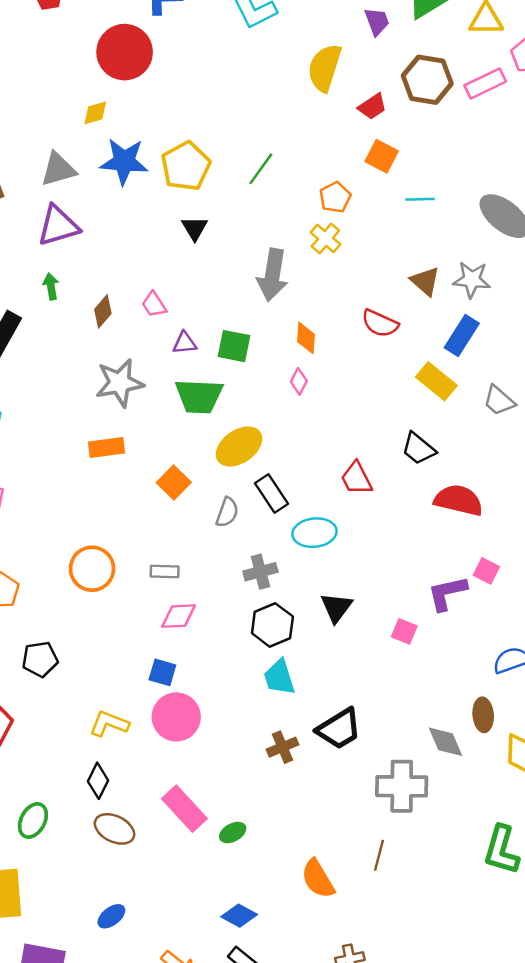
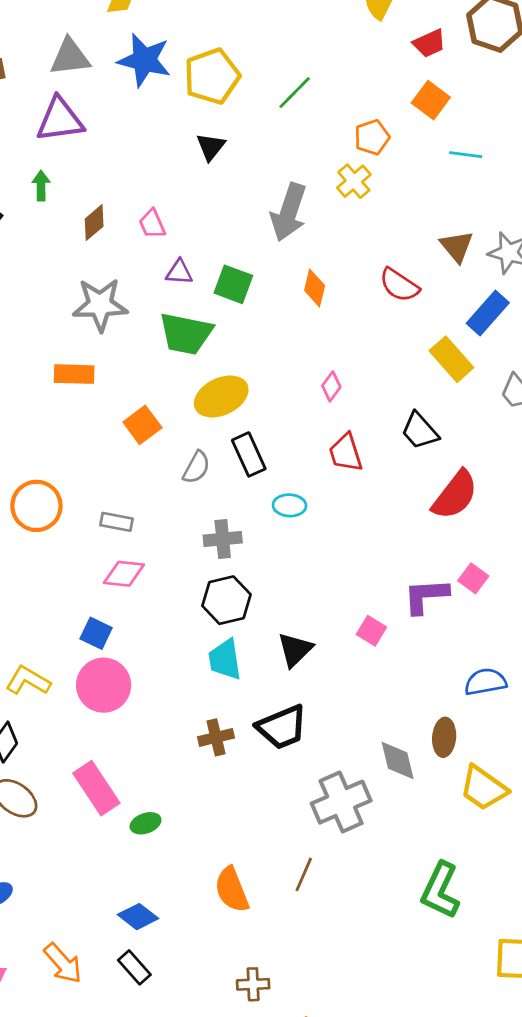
pink diamond: (299, 381) -> (331, 386), moved
red semicircle: (459, 500) -> (455, 495), turned 105
cyan ellipse: (314, 533) -> (290, 505), size x0.7
black triangle: (336, 607) -> (295, 650), moved
gray cross: (402, 786) -> (341, 802), turned -33

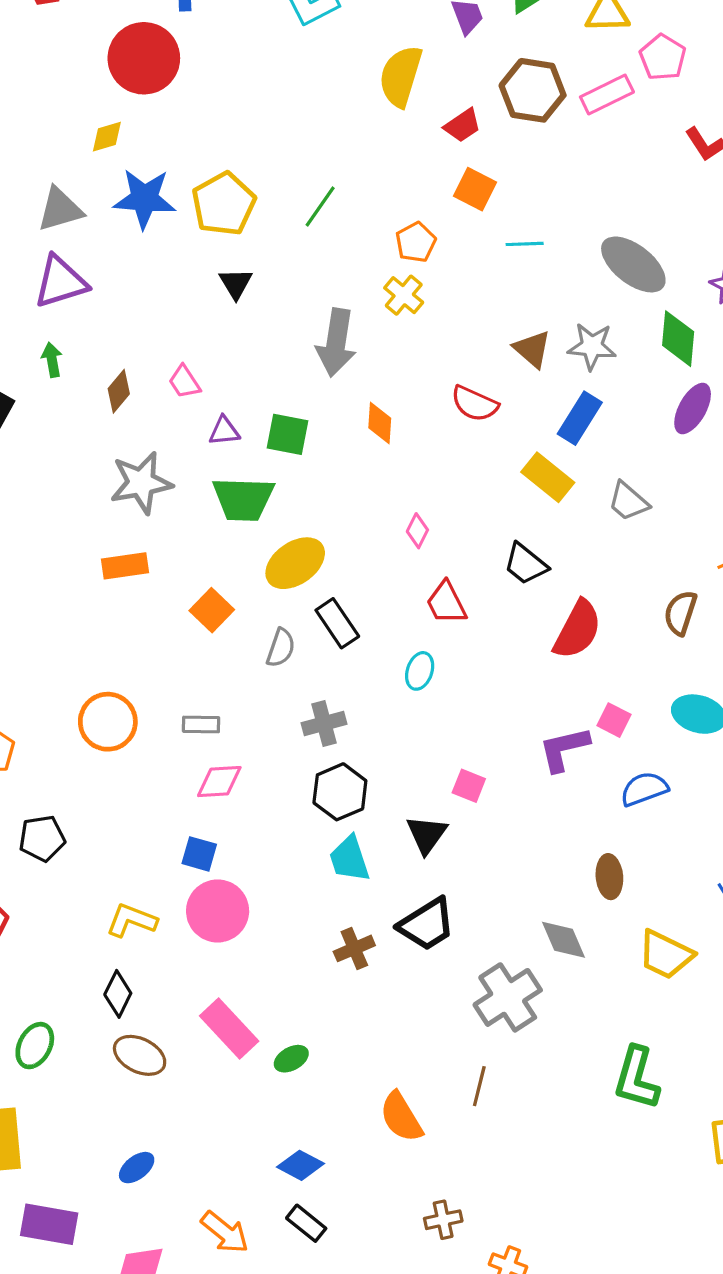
cyan ellipse: (290, 505) -> (420, 671), moved, turned -64
pink square: (371, 631) -> (469, 786), moved
blue semicircle: (485, 682) -> (644, 789), moved
brown ellipse: (444, 737) -> (609, 877), moved

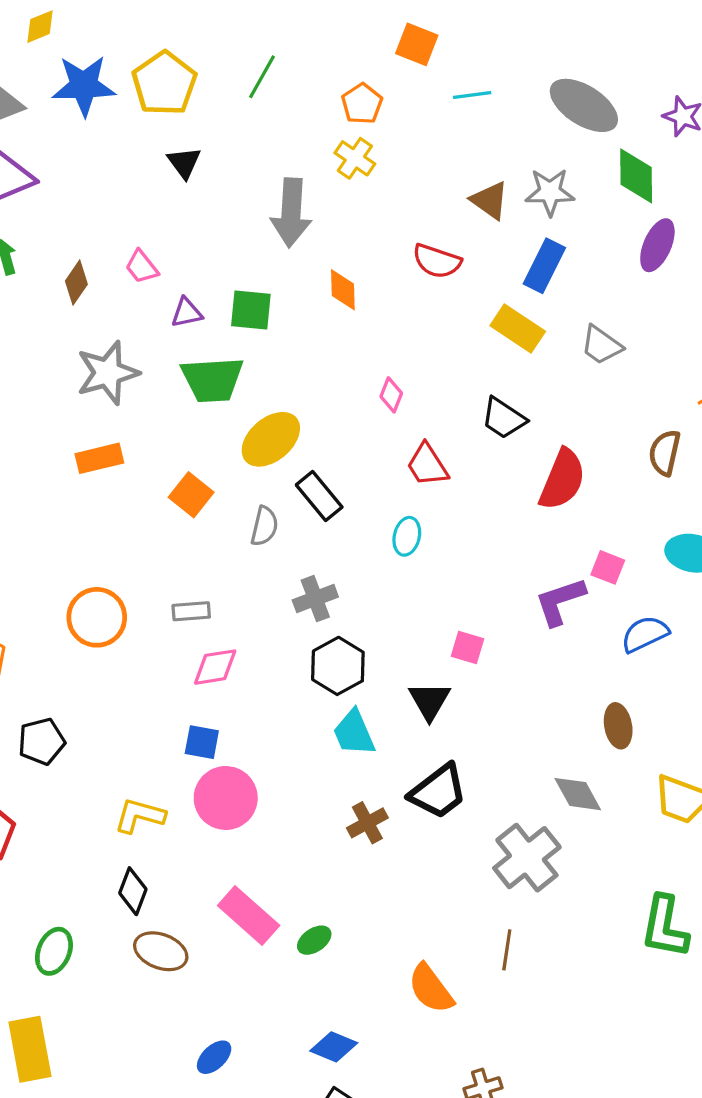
blue ellipse: (137, 1168) -> (214, 1057), moved

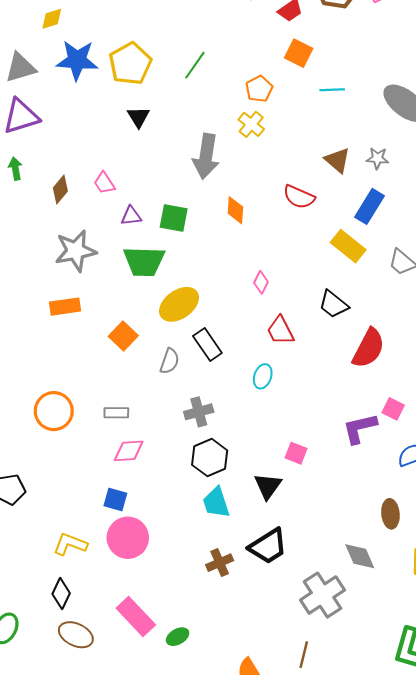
gray star: (550, 192) -> (377, 158), size x0.7

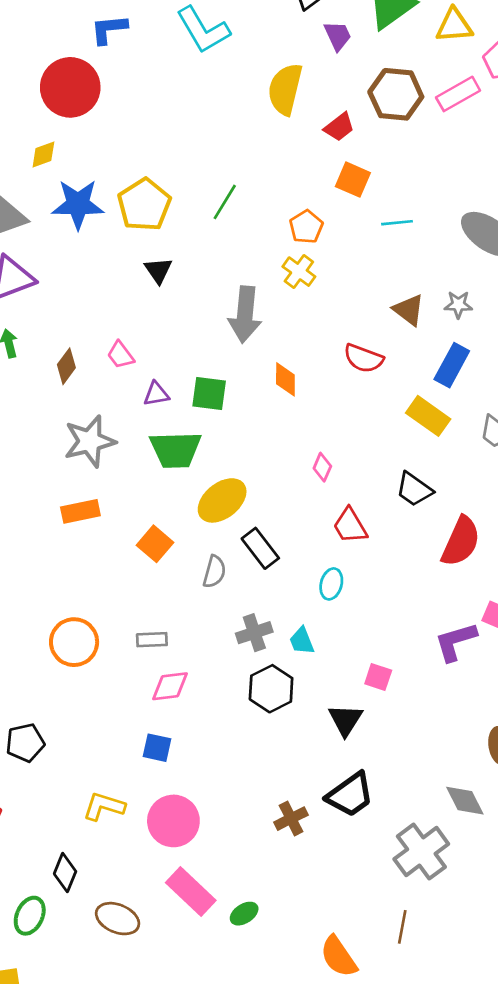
cyan trapezoid: (216, 503) -> (302, 641), moved, size x0.7
pink circle: (128, 538) -> (173, 821), moved
black diamond: (61, 594) -> (65, 873), moved

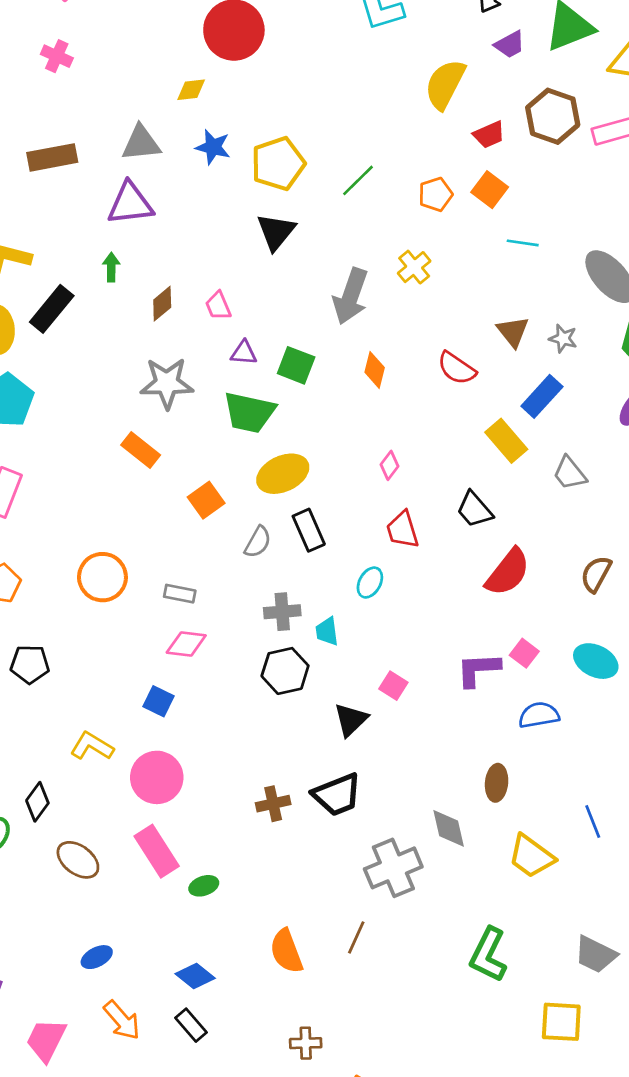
purple trapezoid: (338, 36) -> (510, 44), turned 72
blue star: (78, 204) -> (213, 147), size x0.7
orange pentagon: (306, 227) -> (436, 194), moved
black triangle: (158, 270) -> (276, 232), size x1.4
orange rectangle: (80, 511) -> (141, 450), turned 36

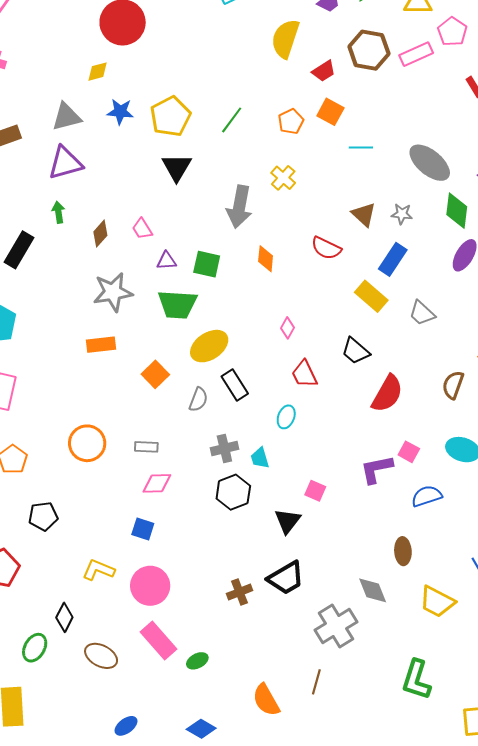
orange rectangle: (141, 450) -> (101, 345), turned -36

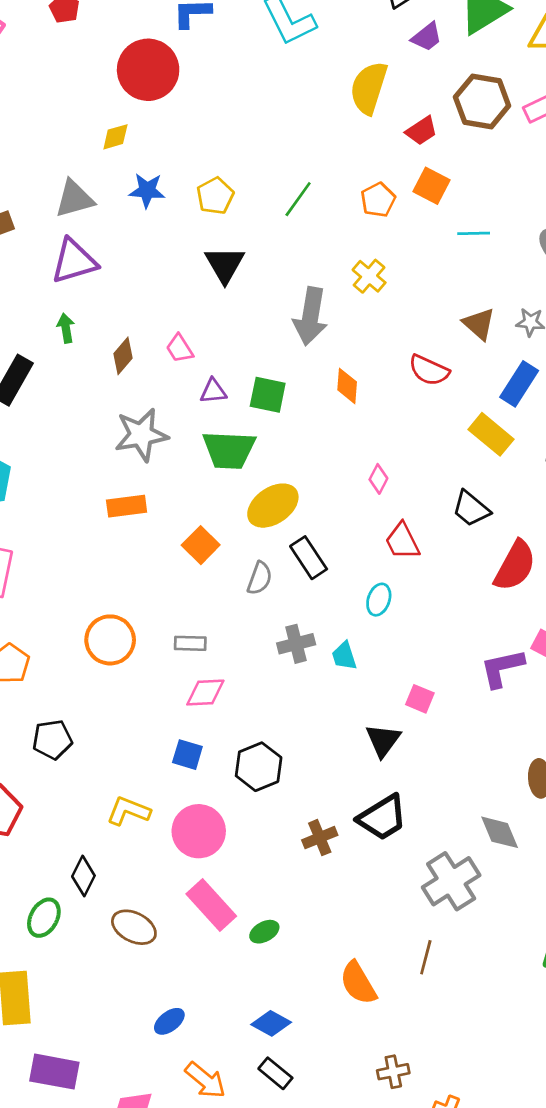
yellow pentagon: (171, 116) -> (215, 196), size x0.7
black hexagon: (233, 492) -> (259, 767), moved

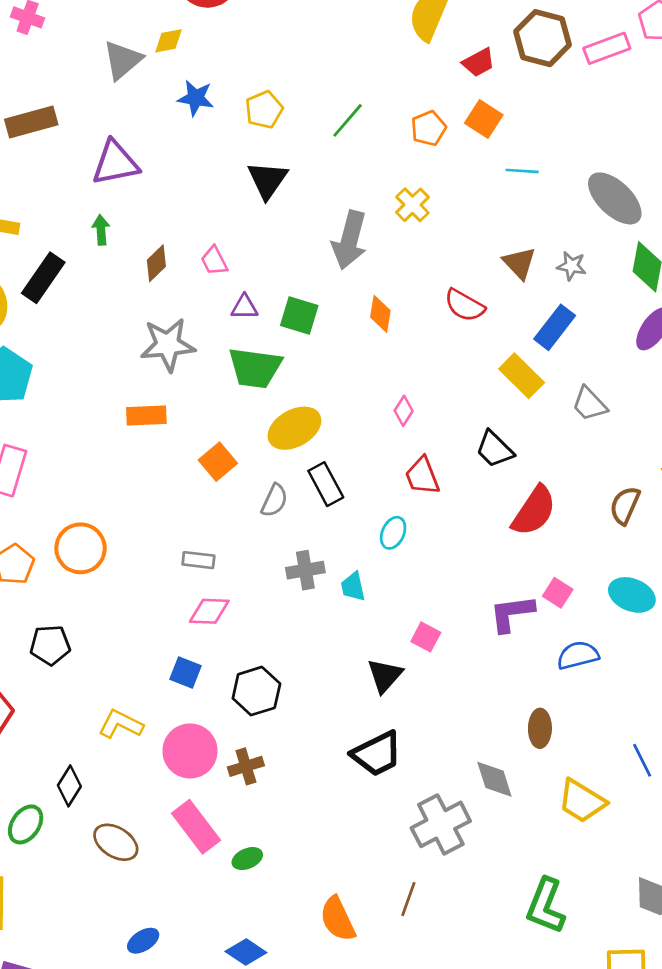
gray triangle: (74, 199) -> (123, 60), moved, turned -30
orange circle: (110, 640) -> (81, 548), moved
brown cross: (320, 838) -> (246, 766), moved

